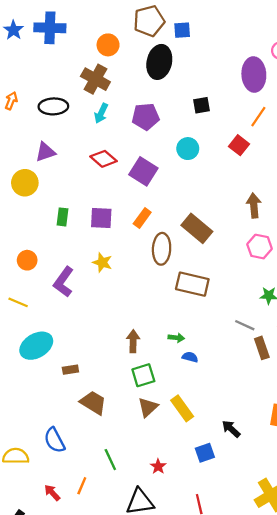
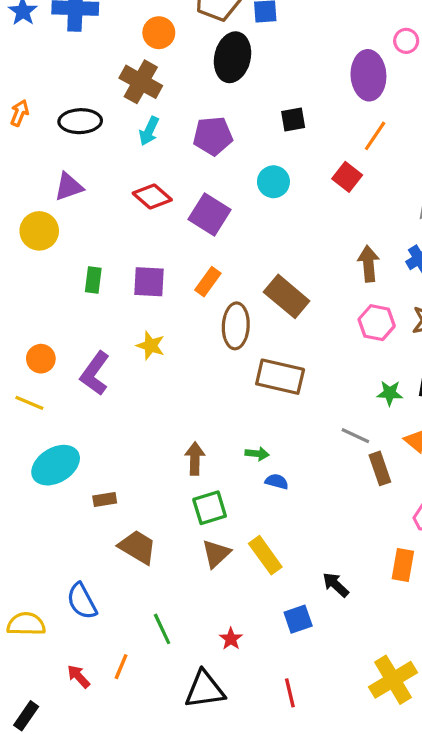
orange circle: (27, 260) -> (41, 359), moved

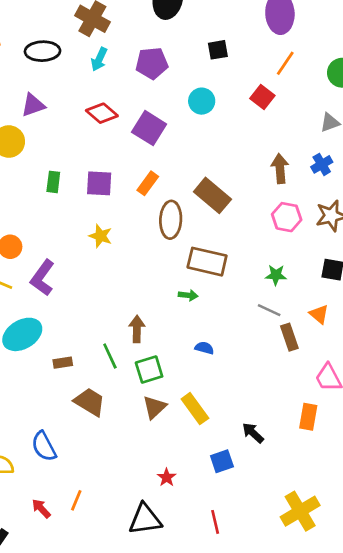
purple L-shape: (95, 373) -> (43, 278), moved
green star: (390, 393) -> (276, 275), moved
green arrow: (257, 454) -> (188, 295), moved
green line: (162, 629) -> (110, 356), moved

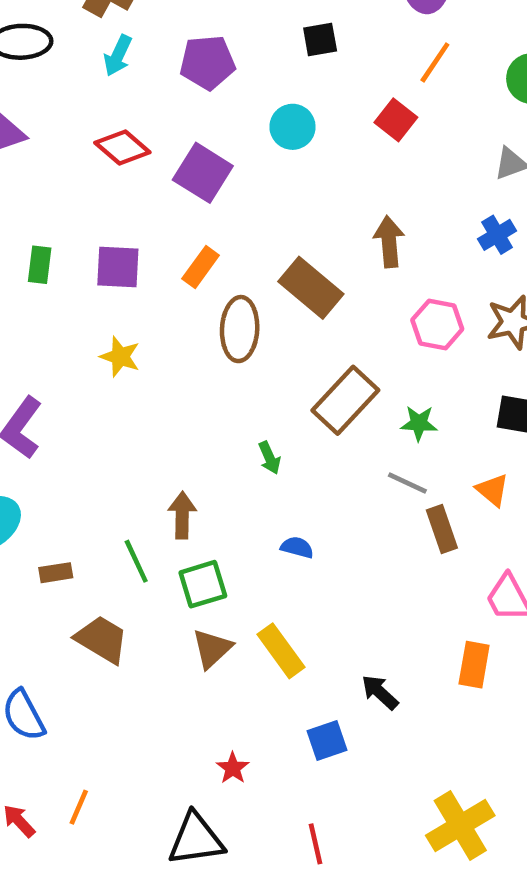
brown arrow: (280, 168) -> (389, 242), moved
brown rectangle: (207, 262) -> (345, 400), moved, turned -60
green arrow: (188, 295) -> (269, 458), turned 60

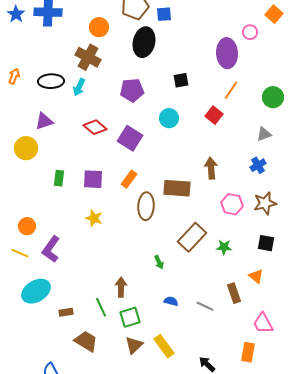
cyan arrow: (118, 56) -> (79, 87), moved
brown rectangle: (311, 288) -> (177, 188), turned -36
gray line: (407, 483) -> (205, 306), moved

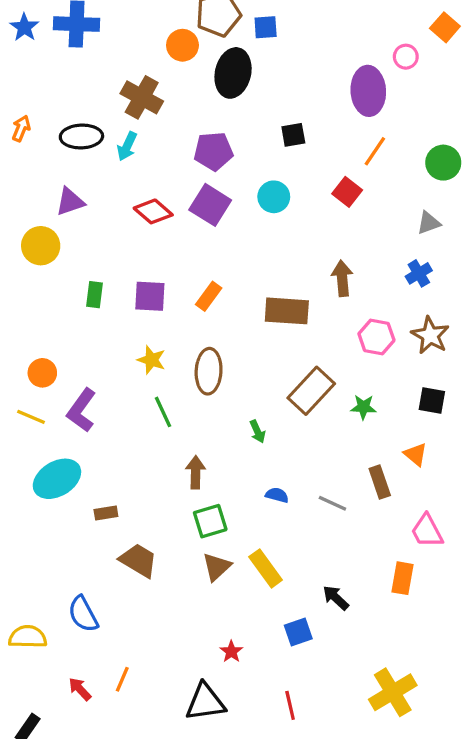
orange circle: (99, 27) -> (182, 45), moved
purple square: (130, 138) -> (210, 205), moved
brown star: (265, 203) -> (430, 335), turned -30
brown ellipse: (146, 206) -> (209, 371), moved
green line: (101, 307) -> (163, 412), moved

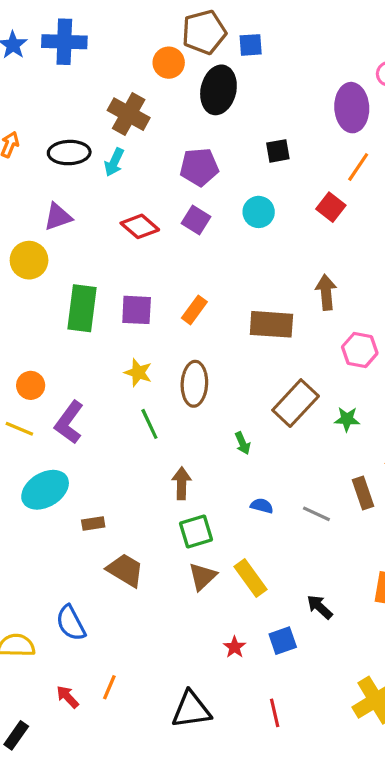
purple square: (210, 205) -> (196, 220), size x0.7
green rectangle: (94, 295) -> (82, 308), size x1.8
red star: (231, 652) -> (235, 647), moved

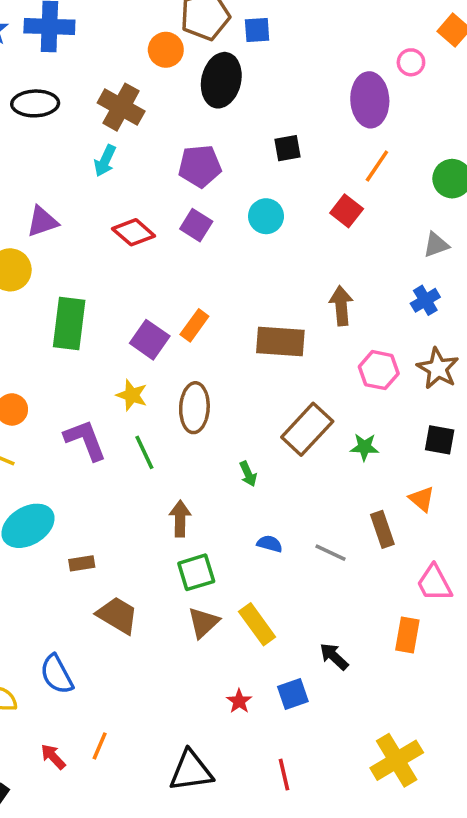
black ellipse: (69, 153) -> (35, 103), moved
purple square: (137, 310) -> (150, 340), moved, turned 32
purple L-shape: (69, 422) -> (85, 440), moved, turned 123

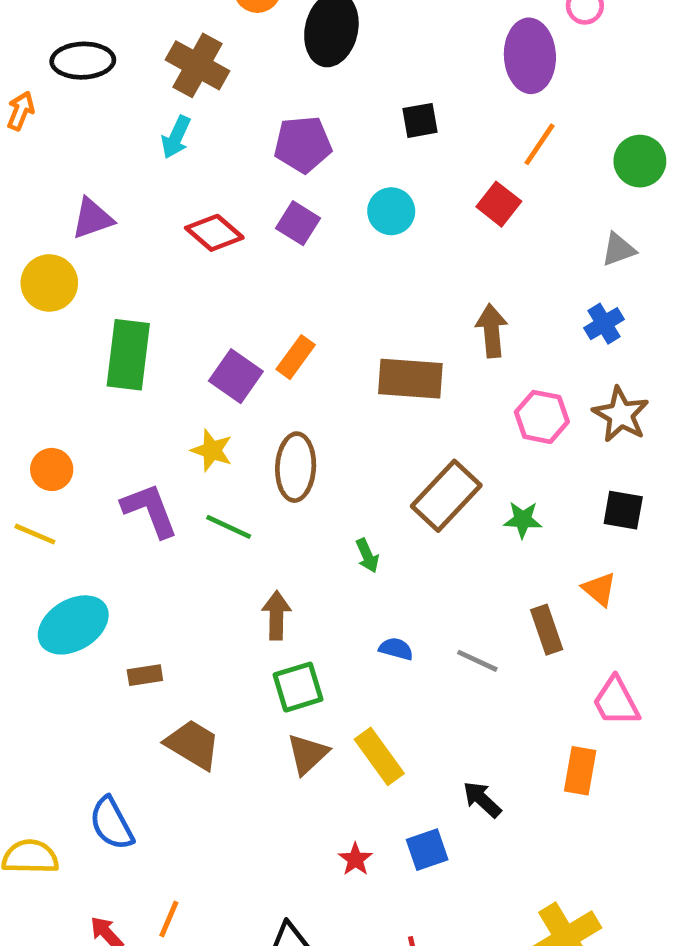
green line: (144, 452) -> (229, 527), turned -40

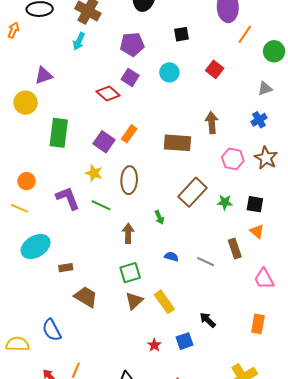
orange line: (539, 144) -> (245, 34), moved
red diamond: (214, 233) -> (108, 94), moved
black square: (623, 510) -> (255, 204), moved
brown arrow: (276, 615) -> (128, 233), moved
orange rectangle: (580, 771) -> (258, 324), moved

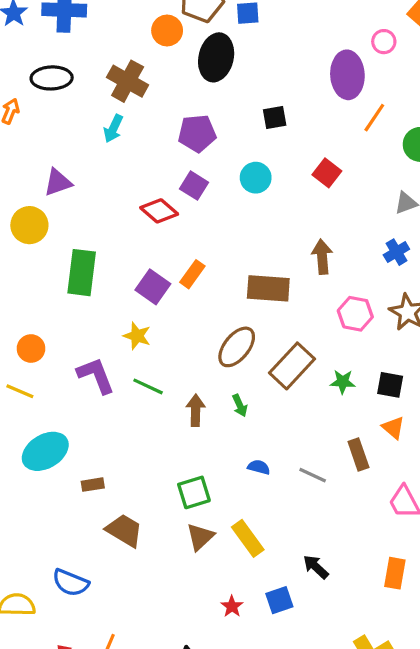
brown ellipse: (129, 180) -> (237, 347), moved, turned 36
brown arrow: (128, 233) -> (196, 410), moved
blue semicircle: (52, 330) -> (71, 583), turned -40

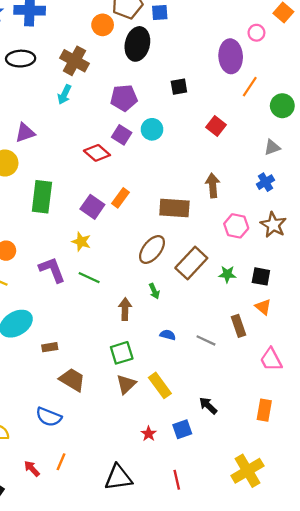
cyan circle: (256, 178) -> (152, 129), moved
brown arrow: (196, 410) -> (125, 309), moved
blue semicircle: (71, 583) -> (49, 417), moved

